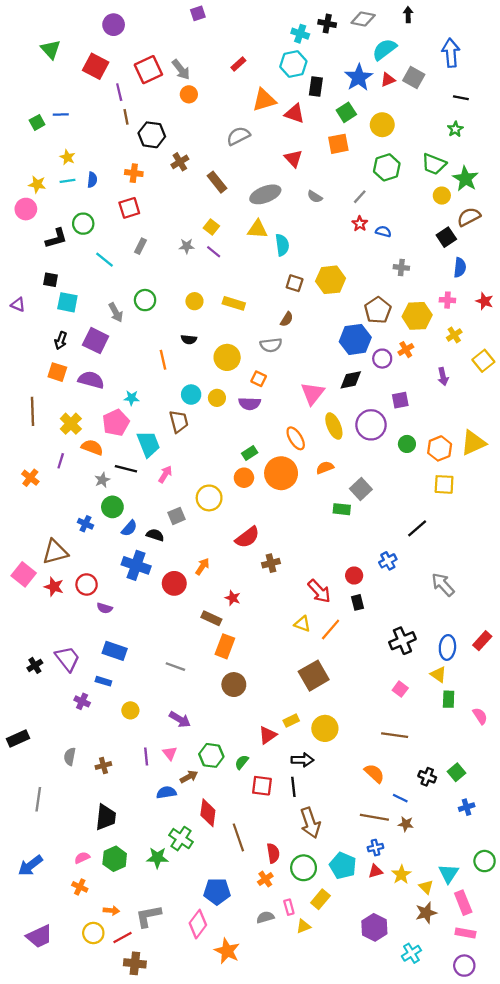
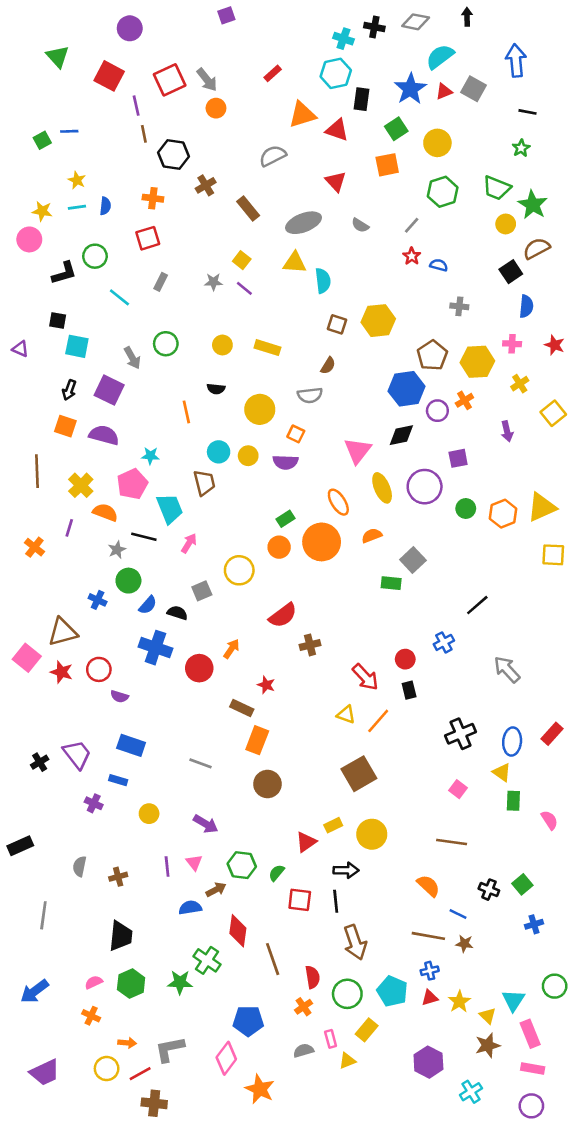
yellow square: (444, 484) -> (553, 555), moved

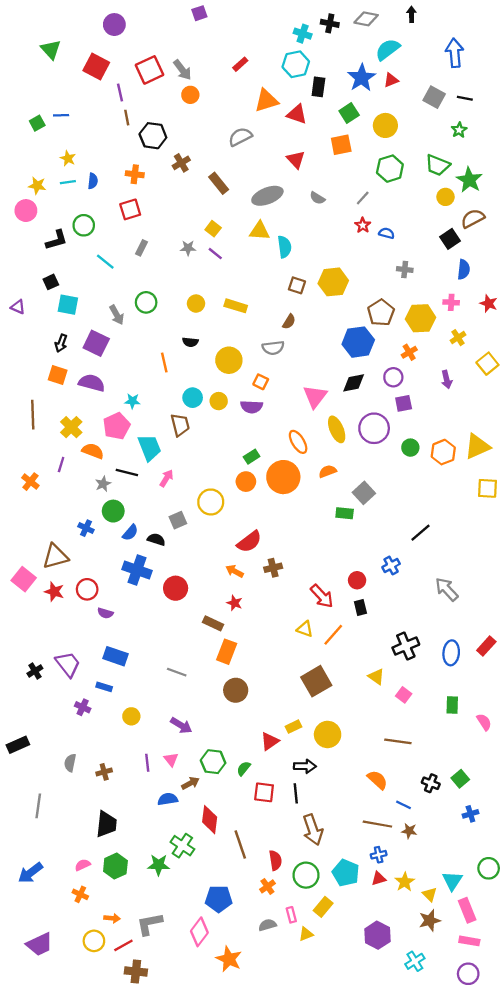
gray square: (473, 89) -> (434, 97), moved
black square: (58, 321) -> (51, 282), turned -35
purple circle: (437, 411) -> (393, 377), moved
orange arrow: (231, 649) -> (235, 571), moved, turned -96
yellow triangle: (502, 772) -> (376, 677), moved

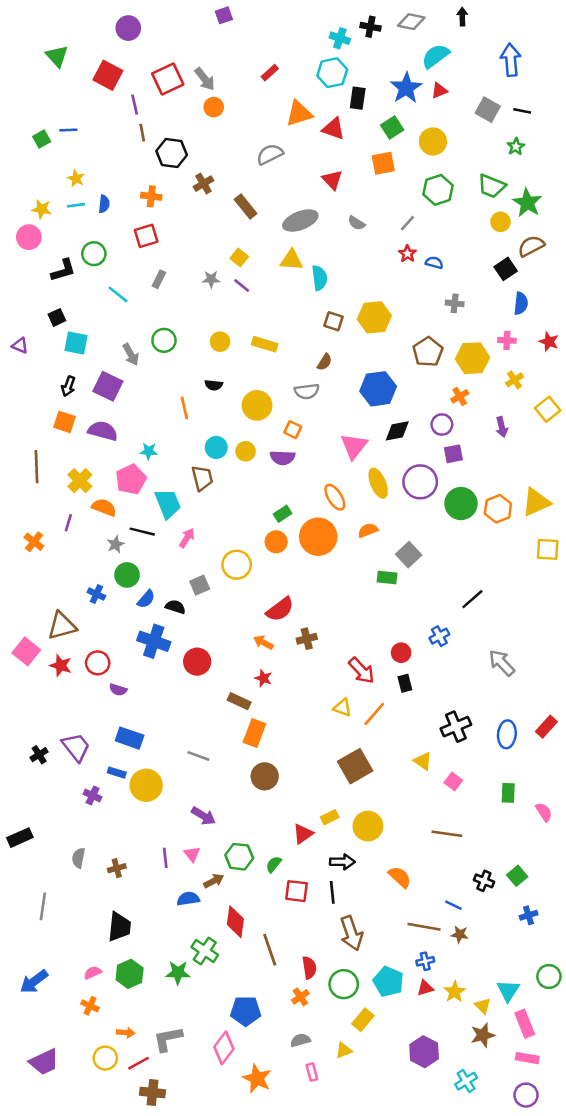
blue hexagon: (358, 342) -> (378, 389), moved
green circle: (410, 448) -> (461, 504), size x1.6
yellow circle: (131, 716) -> (146, 785), moved, size x1.6
orange semicircle: (377, 780) -> (400, 877), moved
pink rectangle: (291, 915) -> (312, 1072), moved

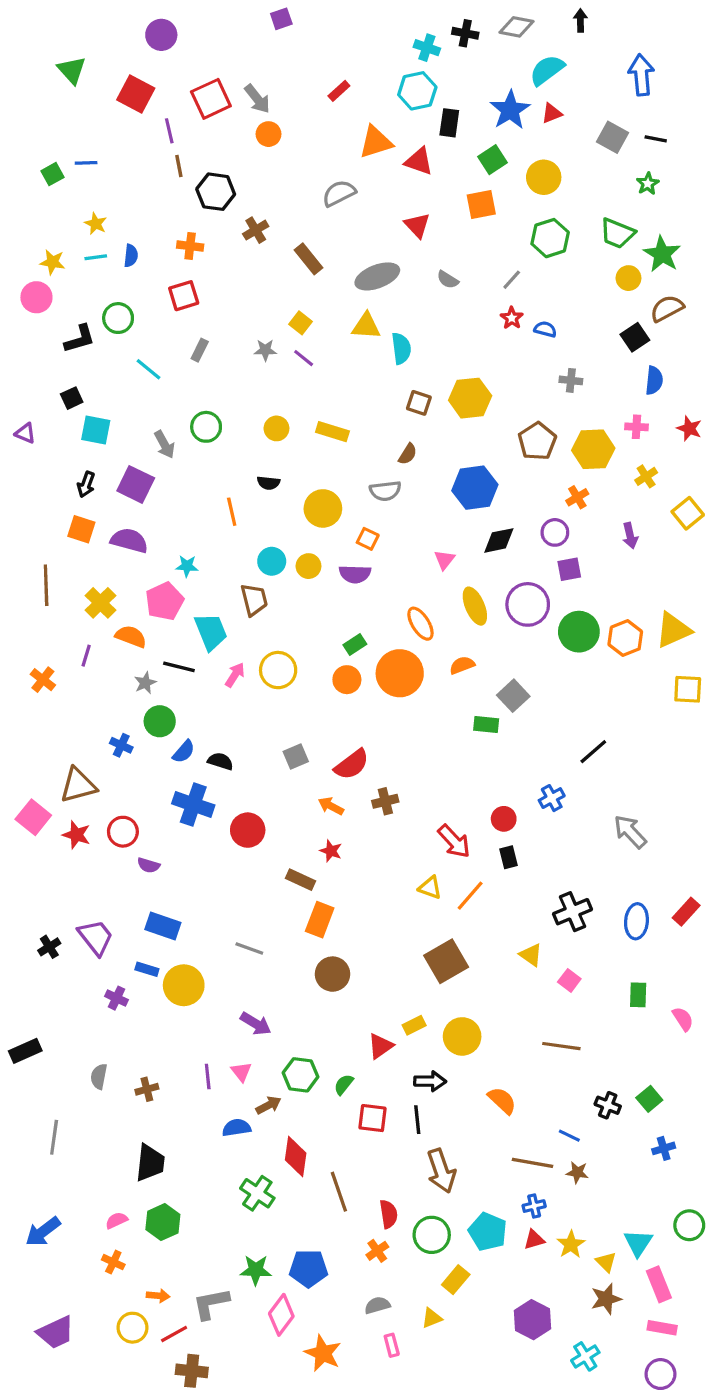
pink triangle: (354, 446) -> (444, 560), size x0.6
yellow circle: (237, 565) -> (278, 670), moved
gray square: (200, 585) -> (296, 756), moved
green star: (178, 973) -> (256, 1270), moved

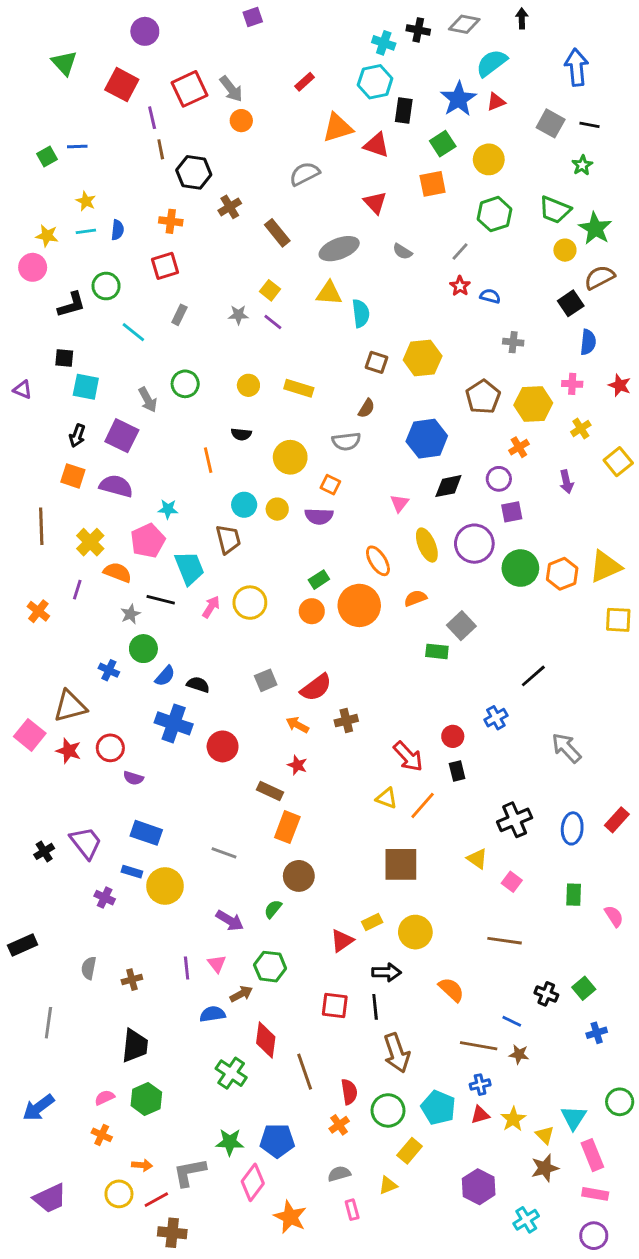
black square: (72, 398) -> (64, 358), turned 30
brown square: (446, 961) -> (401, 864), turned 30
green semicircle: (344, 1084) -> (273, 909), moved

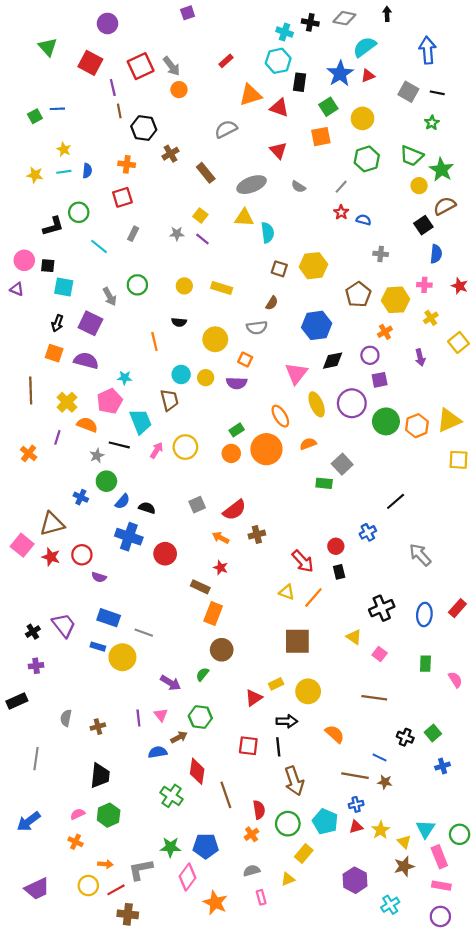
pink circle: (33, 267) -> (24, 260), moved
pink triangle: (400, 503) -> (296, 373), size x1.6
gray line: (224, 853) -> (144, 633), moved
purple cross: (105, 898) -> (36, 666), moved, turned -32
green circle: (620, 1102) -> (460, 834), moved

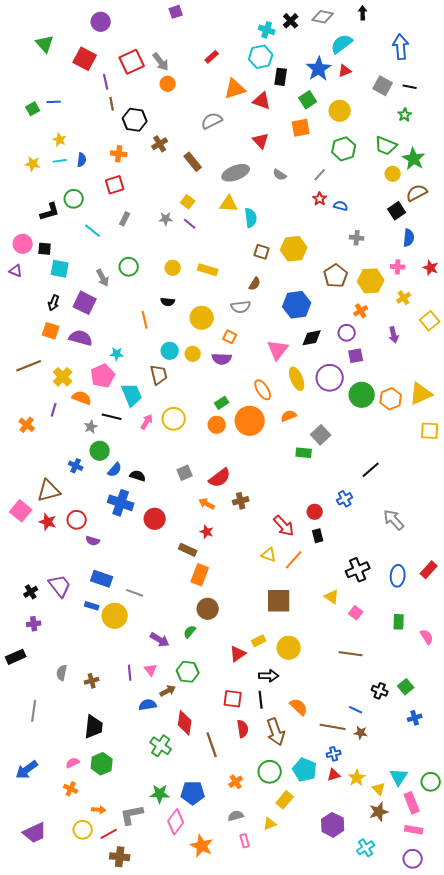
black cross: (310, 22) -> (291, 21), turned 35
brown line: (31, 390) -> (29, 366), turned 70
orange semicircle: (335, 734) -> (299, 707), moved
red semicircle: (259, 810) -> (243, 729), moved

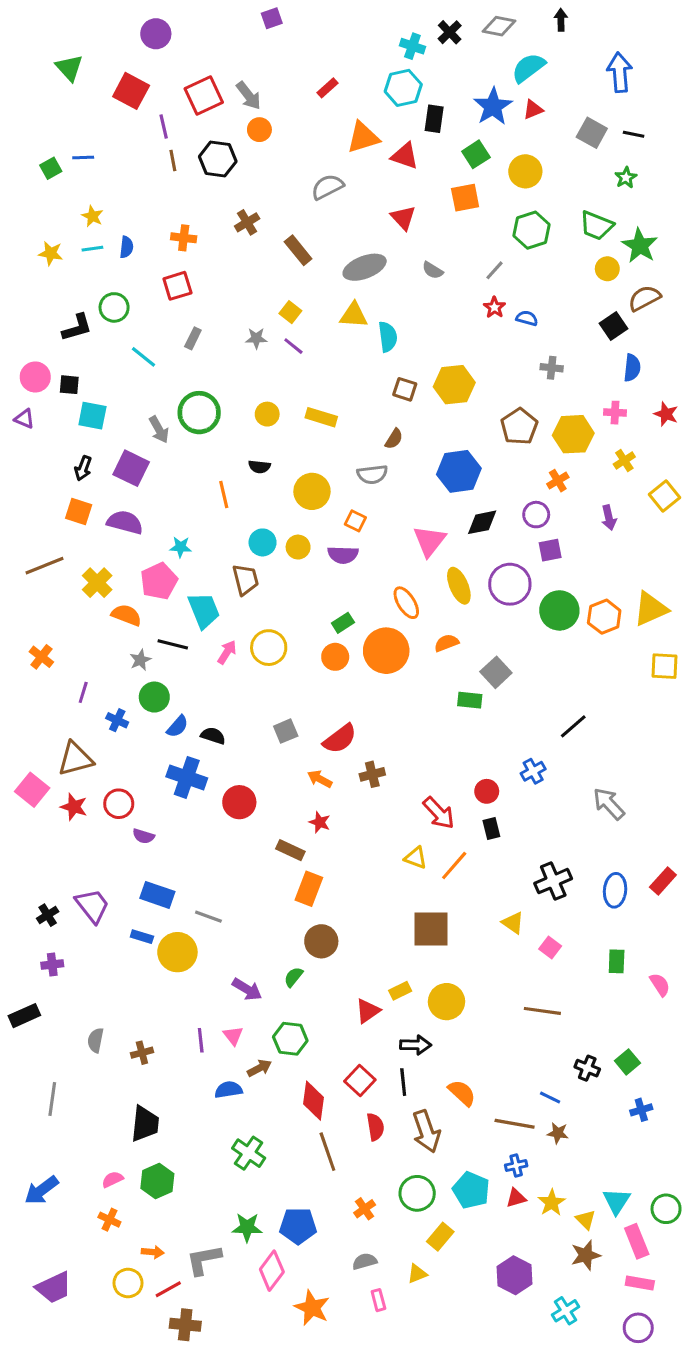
black hexagon: (135, 120) -> (218, 159), moved
green circle: (129, 267) -> (199, 413), size x1.4
purple line: (54, 410) -> (83, 692), moved
red square: (233, 699) -> (360, 1080), turned 36
red diamond: (185, 723) -> (314, 1101), moved

